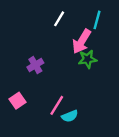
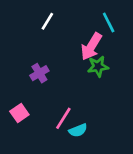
white line: (59, 19) -> (47, 21), moved
cyan line: (97, 20) -> (109, 23), turned -42

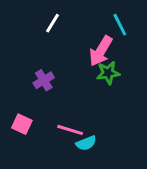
pink square: (19, 113) -> (22, 124), turned -30
pink line: (63, 118) -> (70, 130), turned 75

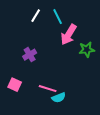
cyan line: (120, 25) -> (58, 17), moved
green star: (108, 73) -> (87, 50), moved

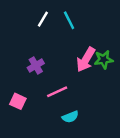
pink arrow: (69, 35) -> (86, 60), moved
pink line: (48, 89) -> (57, 92), moved, turned -42

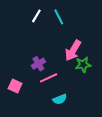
green star: (104, 60) -> (83, 65), moved
purple cross: (36, 66) -> (38, 64), moved

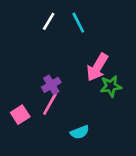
pink line: (49, 78) -> (50, 104), moved, turned -36
pink square: (15, 86) -> (20, 115), turned 32

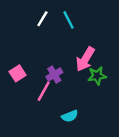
purple cross: (51, 85) -> (54, 75), moved
pink square: (20, 115) -> (18, 73), moved

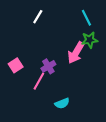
cyan line: (69, 20) -> (86, 18), moved
green star: (97, 76) -> (90, 40), moved

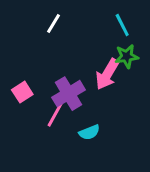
purple cross: (48, 66) -> (69, 94), size x1.5
cyan semicircle: (62, 103) -> (89, 132), moved

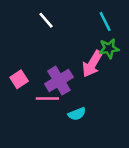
white line: (54, 24) -> (46, 20), turned -72
pink line: (55, 114) -> (47, 99), turned 60

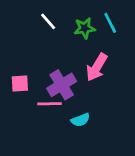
green star: (109, 48) -> (85, 28), moved
pink square: (19, 79) -> (20, 84), turned 30

